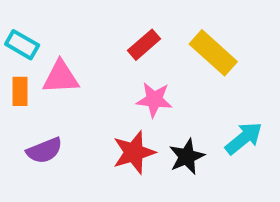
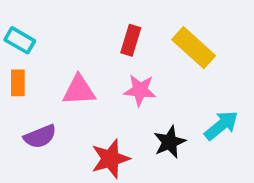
red rectangle: (144, 45) -> (131, 40), turned -32
pink triangle: (61, 77) -> (79, 90), moved
red star: (134, 152) -> (110, 159), moved

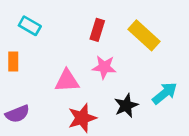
cyan rectangle: (20, 40) -> (30, 26), moved
pink triangle: (79, 90) -> (67, 81), moved
purple semicircle: (40, 136) -> (17, 114), moved

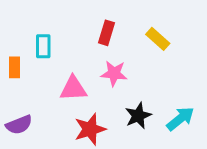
cyan rectangle: (30, 26) -> (43, 46), moved, turned 60
yellow rectangle: (144, 35) -> (158, 39), size x0.7
cyan arrow: (165, 93) -> (180, 119), moved

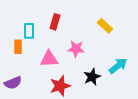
red rectangle: (107, 33) -> (55, 22), moved
orange rectangle: (15, 67) -> (18, 47), moved
cyan arrow: (180, 119) -> (118, 66), moved

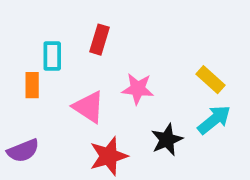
yellow rectangle: (105, 26) -> (211, 80), moved
pink triangle: (49, 59) -> (89, 107), turned 36

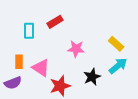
red rectangle: (100, 40) -> (55, 22), turned 42
orange rectangle: (32, 85) -> (19, 62), moved
pink triangle: (89, 107) -> (41, 68), moved

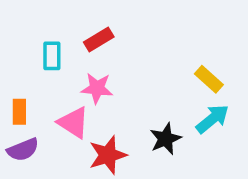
pink star: (76, 49) -> (97, 88), moved
orange rectangle: (19, 62) -> (19, 112), moved

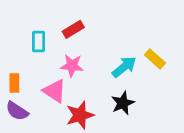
cyan arrow: (212, 119) -> (124, 67), moved
purple semicircle: (23, 150) -> (17, 111), turned 55

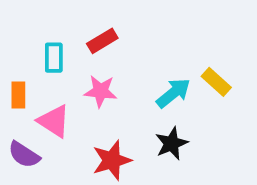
orange rectangle: (14, 83) -> (18, 95), moved
pink triangle: (55, 91) -> (54, 121), moved

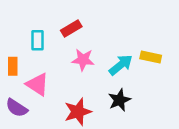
yellow rectangle: (216, 82) -> (151, 57), turned -30
pink star: (100, 91) -> (83, 60), moved

